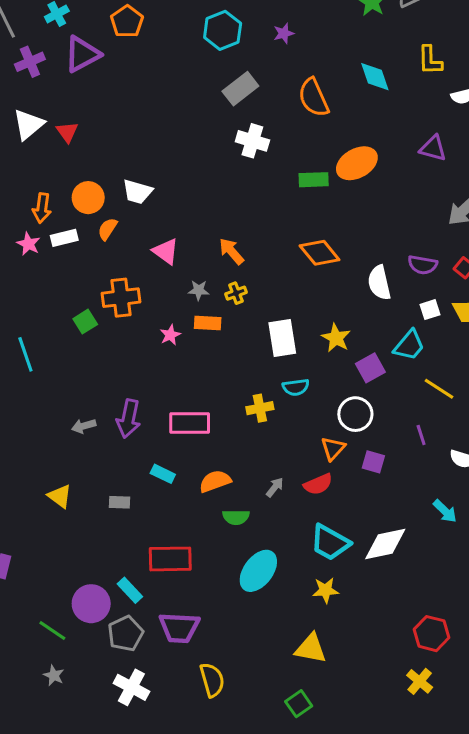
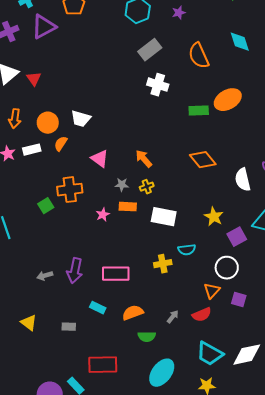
orange arrow: (42, 208) -> (15, 119), moved
white rectangle: (282, 338) -> (164, 217), moved, turned -70

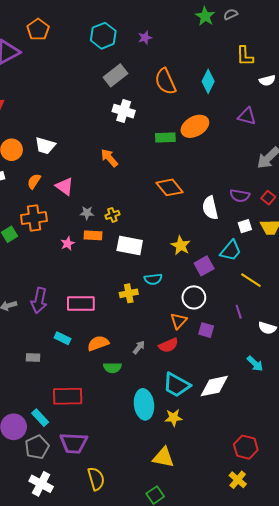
cyan diamond: (240, 42) -> (208, 81), moved, turned 45
orange semicircle: (61, 144) -> (34, 181), moved
orange arrow: (144, 159) -> (109, 158), moved
cyan ellipse: (162, 373) -> (144, 404), moved, turned -44

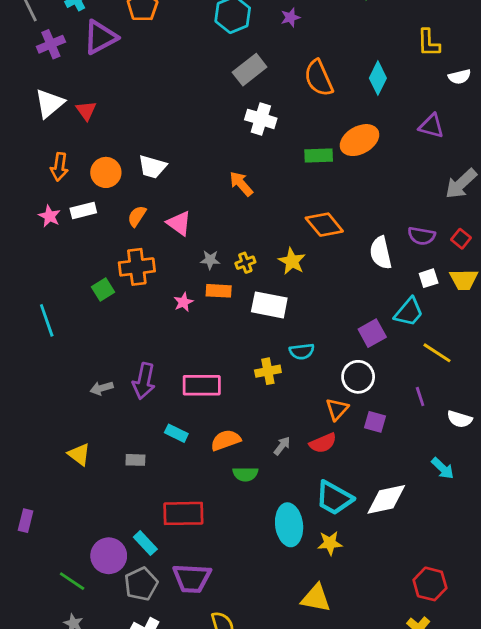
yellow star: (181, 245) -> (292, 261), moved

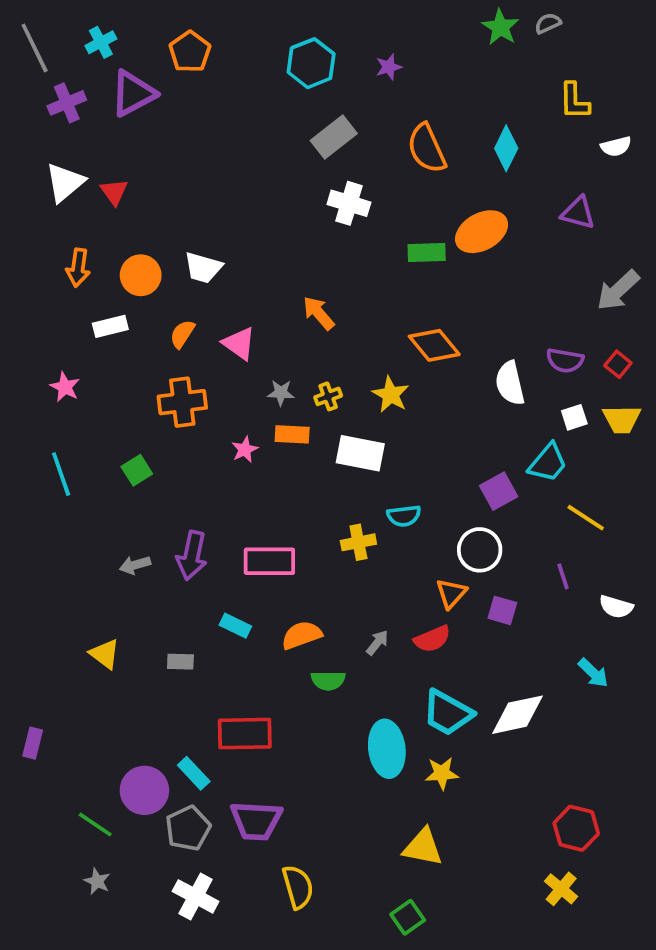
orange arrow: (241, 184) -> (319, 313), moved
pink star: (49, 216) -> (65, 387), moved
green square: (103, 289) -> (137, 470), moved

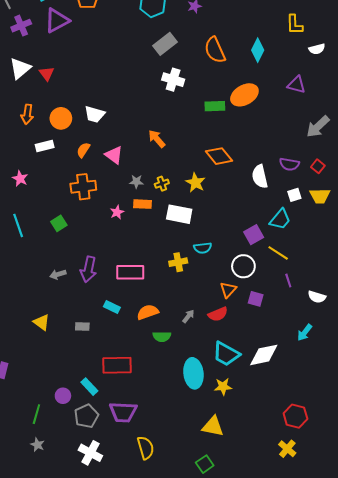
yellow line: (586, 518) -> (278, 253), moved
cyan arrow: (593, 673) -> (305, 333), turned 84
purple circle: (144, 790) -> (63, 396), size x0.6
green line: (95, 824) -> (36, 414), turned 72

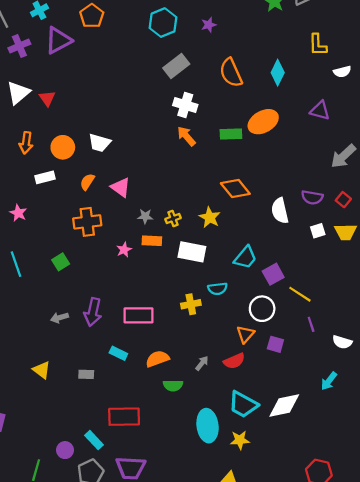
orange arrow: (157, 139) -> (186, 136), moved
cyan trapezoid: (280, 219) -> (245, 257), moved

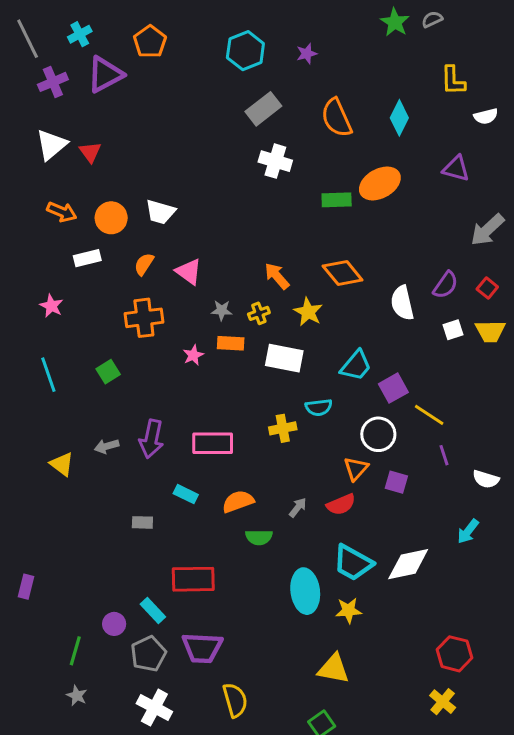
orange arrow: (186, 136) -> (277, 276), moved
orange arrow: (26, 143) -> (62, 212), turned -75
purple semicircle: (312, 197) -> (446, 285), turned -65
yellow triangle: (42, 370) -> (62, 464), moved

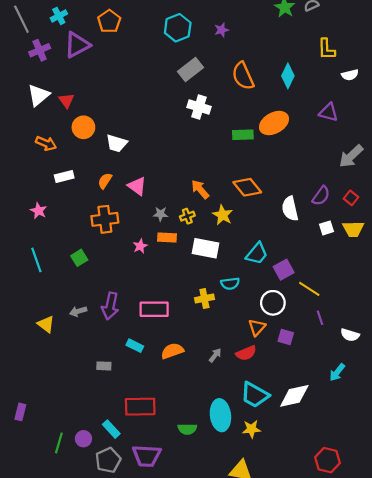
orange circle: (111, 218) -> (83, 127), moved
green semicircle: (259, 537) -> (187, 429), moved
green line: (75, 651) -> (59, 443), moved

